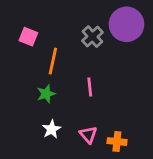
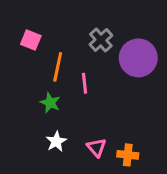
purple circle: (127, 24) -> (138, 58), moved
pink line: (90, 87) -> (85, 83), moved
green star: (46, 94) -> (50, 103), turned -30

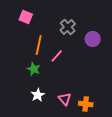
pink square: (31, 40) -> (26, 17), moved
purple circle: (138, 58) -> (93, 39), size x0.6
pink line: (85, 83) -> (57, 56), turned 48

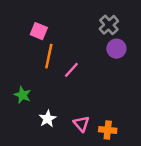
pink square: (26, 17) -> (39, 31), moved
gray cross: (68, 27) -> (109, 25), moved
green star: (34, 69) -> (23, 95), moved

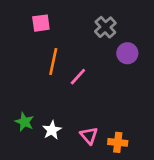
gray cross: (109, 25) -> (105, 27), moved
pink square: (39, 31) -> (41, 23), moved, turned -30
green star: (23, 95) -> (24, 122), moved

